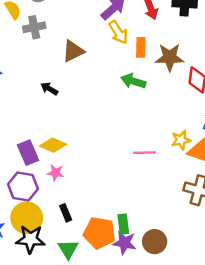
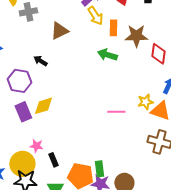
yellow diamond: (53, 145) -> (43, 106), turned -40
pink star: (56, 173) -> (36, 146), moved
purple hexagon: (23, 186) -> (19, 81), moved

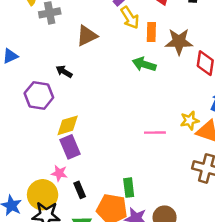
purple rectangle: (23, 112) -> (70, 147), moved
green rectangle: (99, 169) -> (129, 188), moved

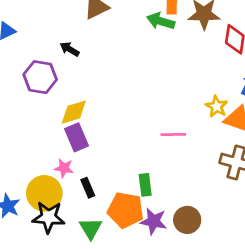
green arrow: (144, 64) -> (161, 21), moved
yellow star: (190, 121) -> (217, 106), turned -30
pink line: (155, 133) -> (173, 134), moved

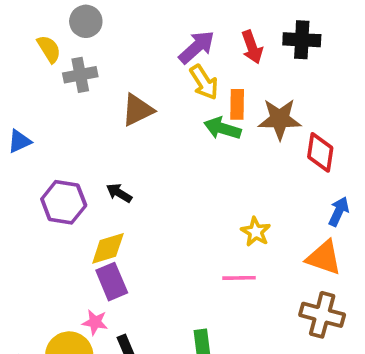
black arrow: (70, 49) -> (119, 193), moved
yellow star: (217, 106) -> (256, 232), moved

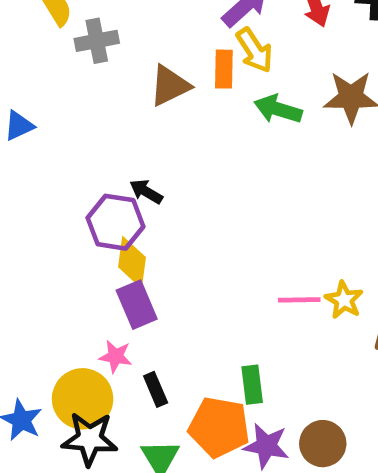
orange rectangle: (237, 104) -> (224, 69), moved
purple hexagon: (64, 202) -> (116, 222), moved
yellow star: (256, 232) -> (344, 300), moved
yellow diamond: (108, 248) -> (132, 262), turned -66

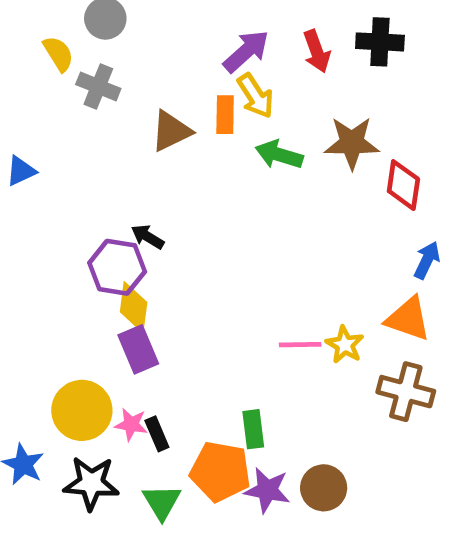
gray cross: (97, 41) -> (98, 87), turned 33
pink star: (116, 356) -> (131, 424), moved
yellow circle: (83, 399) -> (82, 410), moved

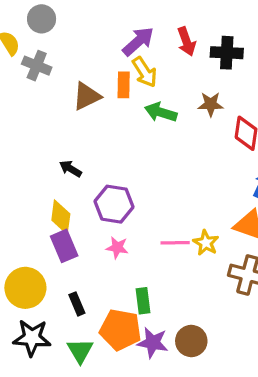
black cross: (380, 42) -> (227, 53), moved
brown star: (352, 143) -> (211, 104), size x0.7
purple hexagon: (117, 267) -> (114, 204), moved
pink star: (131, 424) -> (117, 248), moved

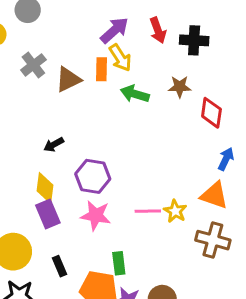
gray cross: (37, 66) -> (33, 65), moved, turned 30
black arrow: (71, 169) -> (54, 145), turned -60
pink star: (117, 248) -> (96, 215), size x1.5

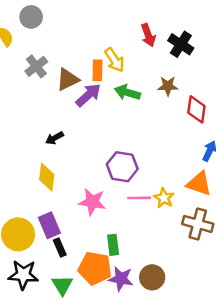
purple arrow: (114, 30) -> (88, 95), moved
black cross: (194, 40) -> (181, 44), turned 30
purple hexagon: (93, 176) -> (122, 167), moved
purple rectangle: (48, 214) -> (49, 225), moved

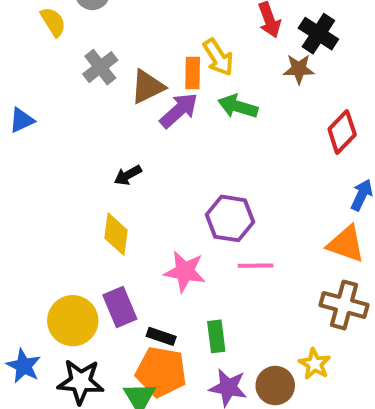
brown star: (168, 86) -> (299, 69), moved
red diamond: (196, 109) -> (342, 132), turned 36
yellow star: (164, 198) -> (315, 364), moved
black rectangle: (60, 247) -> (161, 336), moved, turned -48
orange pentagon: (95, 268) -> (161, 372), moved

